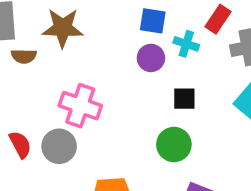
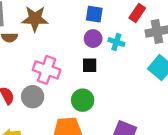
cyan cross: (186, 44) -> (116, 42), moved
black square: (184, 99) -> (90, 65), moved
green circle: (174, 145) -> (83, 100), moved

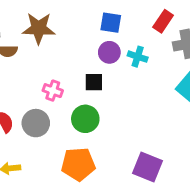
black square: (90, 65) -> (94, 82), moved
pink cross: (47, 70) -> (53, 91), size x0.6
green circle: (83, 100) -> (85, 119), moved

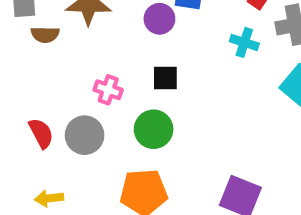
purple circle: (109, 52) -> (159, 19), moved
cyan cross: (138, 57) -> (244, 42), moved

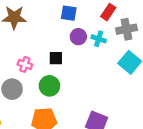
purple circle: (159, 19) -> (78, 37), moved

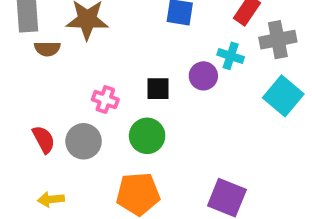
purple circle: (78, 37) -> (203, 76), moved

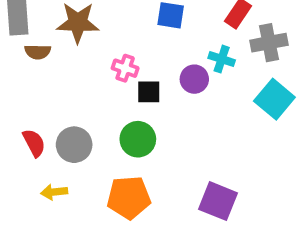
pink cross: (105, 100) -> (125, 68), moved
yellow arrow: (51, 199) -> (54, 192), moved

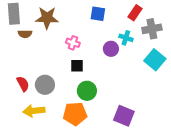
black square: (149, 92) -> (77, 66), moved
green circle: (138, 139) -> (87, 91), moved
yellow arrow: (54, 192) -> (34, 111), size x1.5

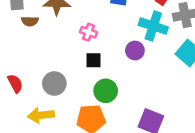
cyan cross: (126, 38) -> (153, 26), size x1.6
purple circle: (111, 49) -> (135, 50), moved
red semicircle: (23, 84) -> (15, 83), moved

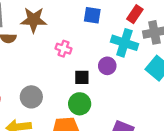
black square: (93, 60) -> (82, 77), moved

